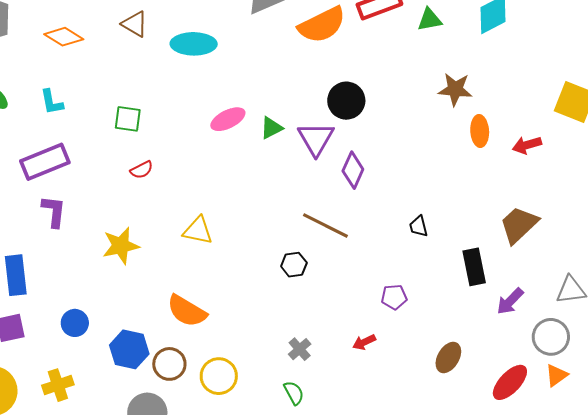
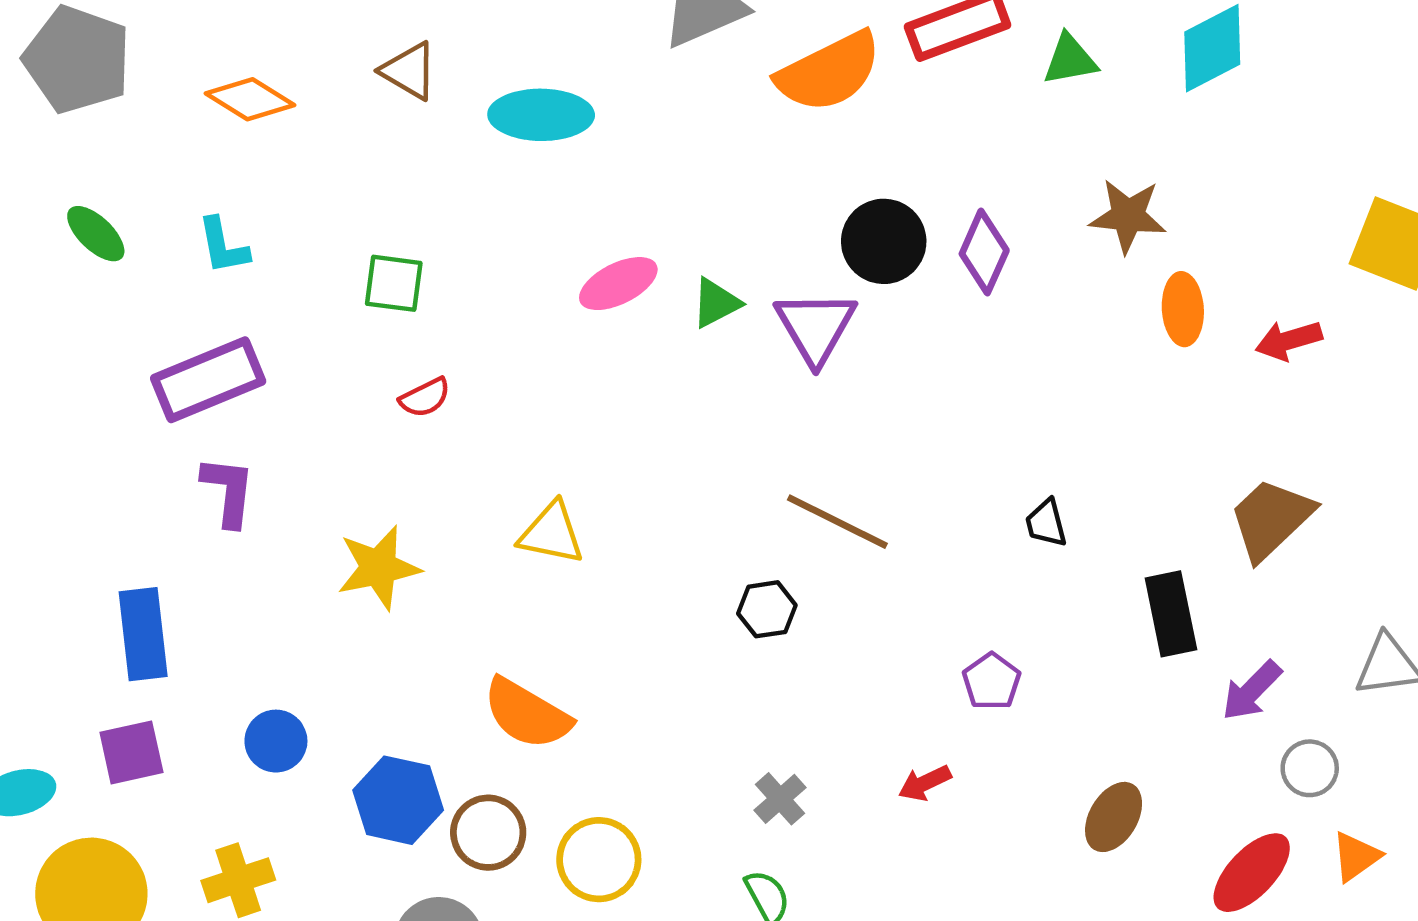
purple diamond: (353, 170) -> (984, 252), moved
purple pentagon: (394, 297) -> (992, 681), turned -30
gray circle: (551, 337) -> (1310, 768), moved, size x0.7

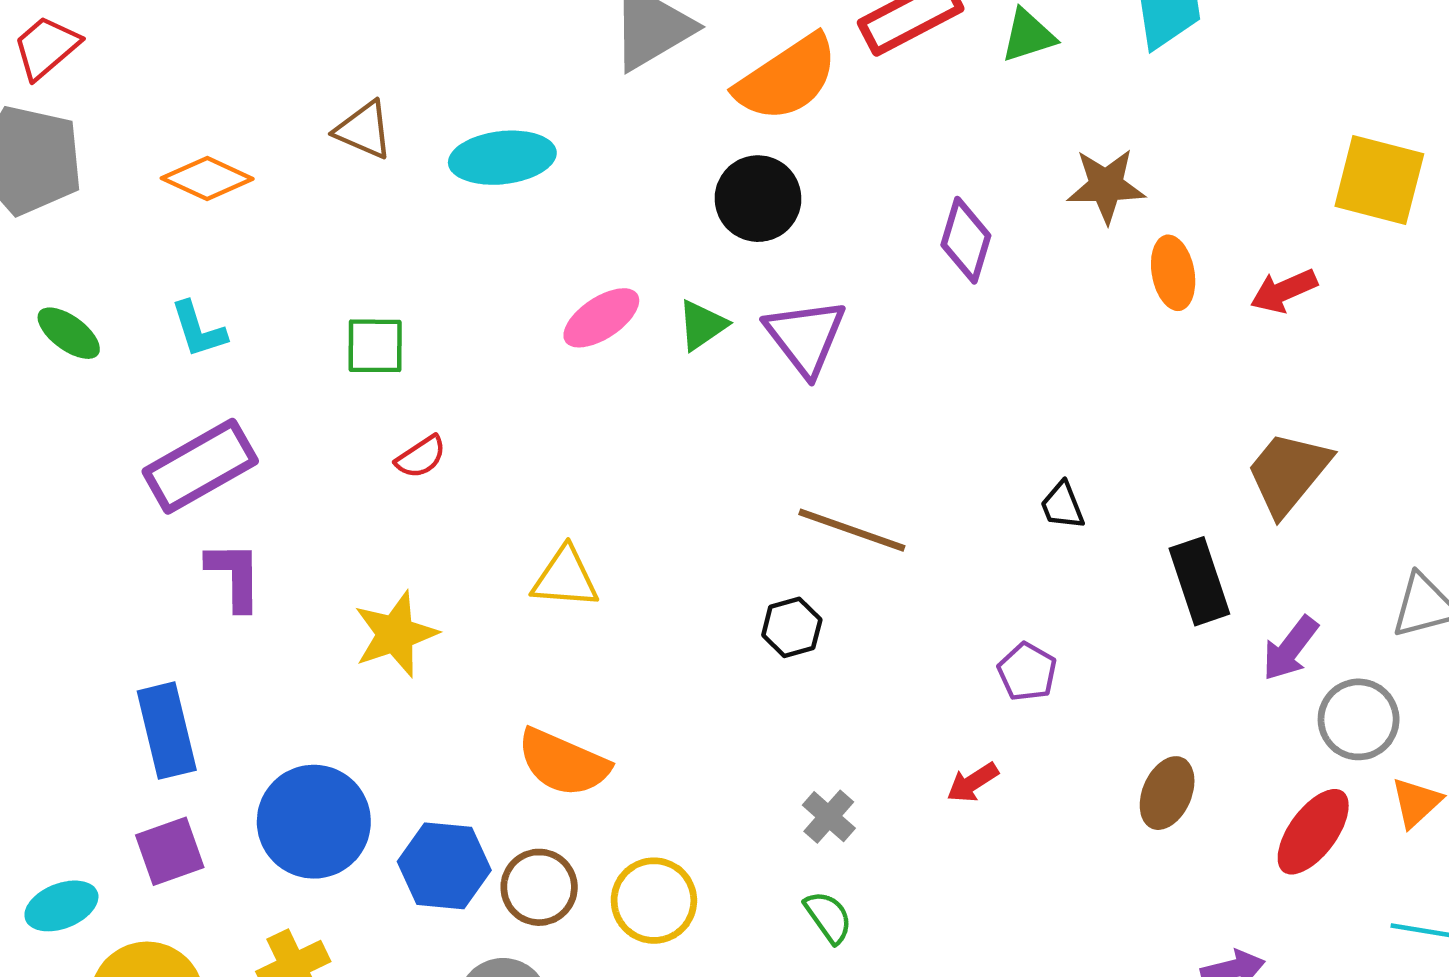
black circle: (884, 241) -> (758, 199), moved
blue circle: (276, 741) -> (314, 822), size x1.8
gray circle: (1310, 768) -> (1359, 719), size x1.4

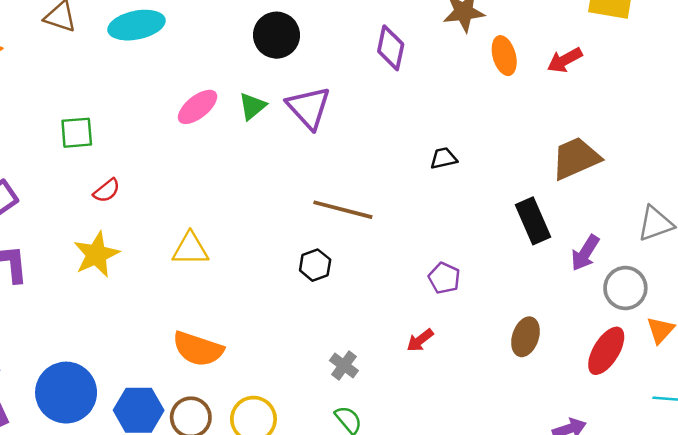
brown trapezoid: (1288, 473) -> (576, 158), turned 32
black trapezoid: (1062, 505) -> (444, 158), moved, turned 104
yellow star: (395, 634) -> (96, 254), moved

